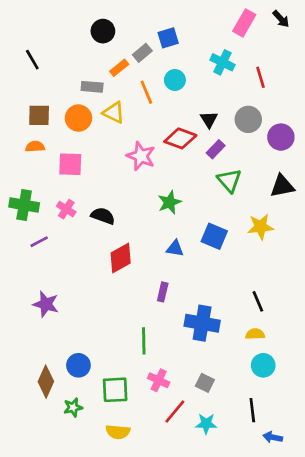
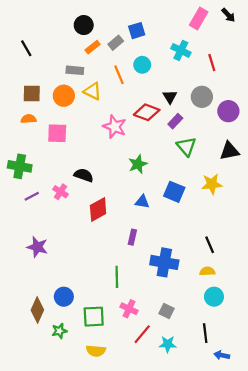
orange rectangle: (119, 68) -> (93, 47), moved
pink cross: (66, 209) -> (61, 192), moved

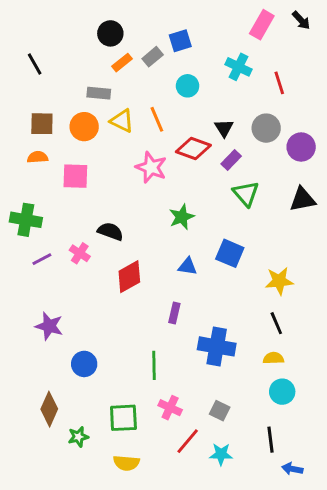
orange line: (119, 75) -> (157, 119), moved
yellow star: (212, 184) -> (279, 281), moved
blue circle: (64, 297) -> (84, 364), moved

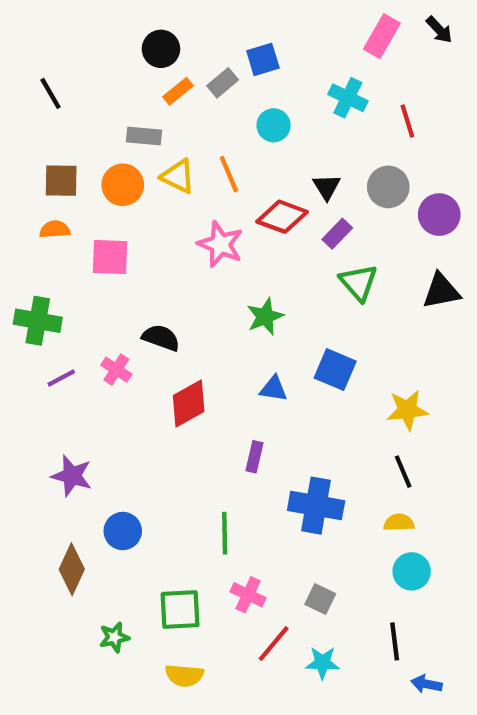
brown diamond: (49, 409) -> (72, 569), moved

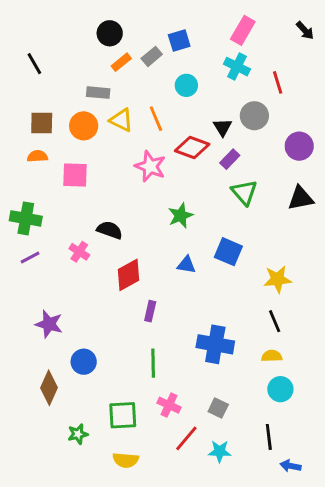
black arrow: (439, 30) -> (305, 30), moved
pink rectangle: (382, 36) -> (243, 30), moved
gray circle: (388, 187) -> (254, 116), moved
purple line: (61, 378) -> (30, 258), moved
purple rectangle: (254, 457) -> (150, 311), moved

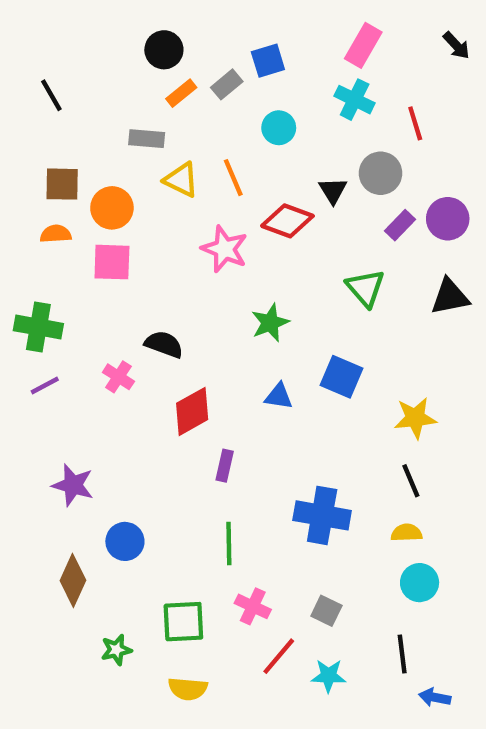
orange circle: (84, 126) -> (112, 208), moved
purple rectangle: (230, 159) -> (400, 225), moved

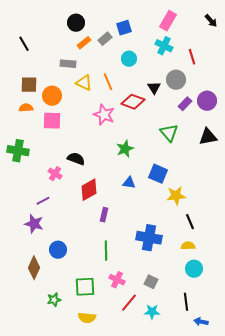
purple line: (45, 385) -> (43, 201), moved
yellow star: (415, 418) -> (176, 196), moved

